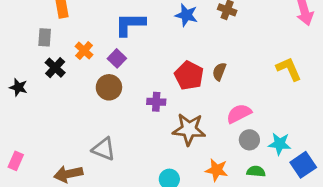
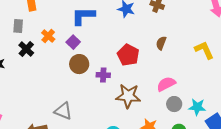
brown semicircle: (219, 72) -> (161, 43), moved
brown circle: (109, 87) -> (79, 64), moved

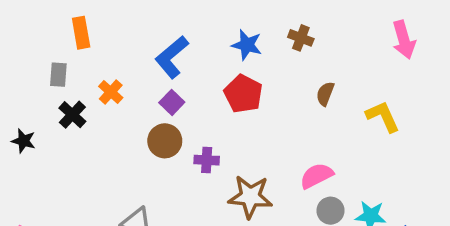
blue L-shape: (83, 16) -> (172, 57), turned -40
purple square: (73, 42) -> (172, 102), moved
brown semicircle: (161, 43) -> (325, 94), moved
red pentagon: (128, 55) -> (243, 94), moved

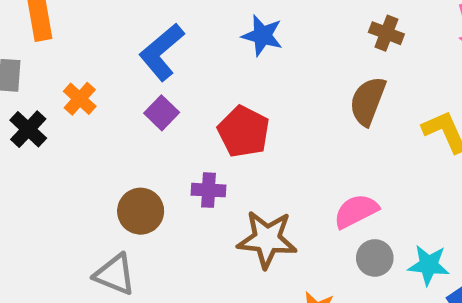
brown cross: (301, 38) -> (386, 33), moved
red pentagon: (243, 94) -> (244, 132), moved
brown semicircle: (325, 94) -> (368, 101), size x1.5
brown circle: (165, 141) -> (141, 211), moved

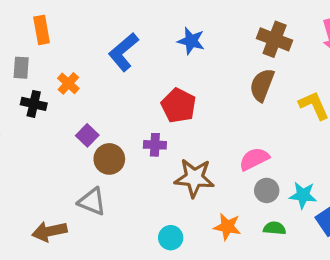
brown cross: (386, 33) -> (275, 39), size x1.5
purple square: (162, 113) -> (87, 135), moved
black cross: (28, 129) -> (34, 104), turned -30

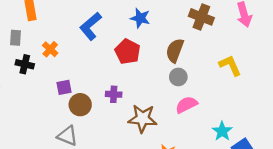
brown semicircle: (262, 85) -> (175, 50), moved
red pentagon: (179, 105) -> (128, 52), moved
purple square: (87, 135) -> (64, 87), turned 35
gray circle: (267, 190) -> (178, 77), moved
cyan star: (303, 195) -> (222, 131), turned 30

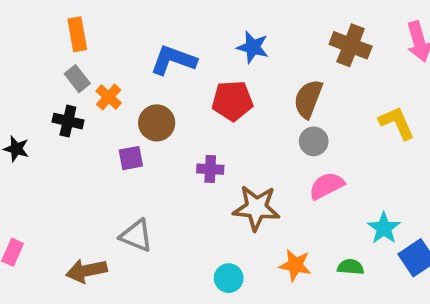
blue L-shape: (91, 26) -> (173, 60), turned 60
gray rectangle: (16, 38) -> (77, 79), moved, turned -42
red pentagon: (128, 52) -> (232, 101), turned -30
brown circle: (80, 105) -> (157, 123), moved

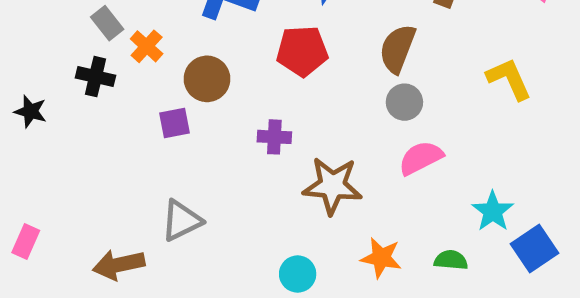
gray triangle: (136, 236) -> (181, 221), turned -48

